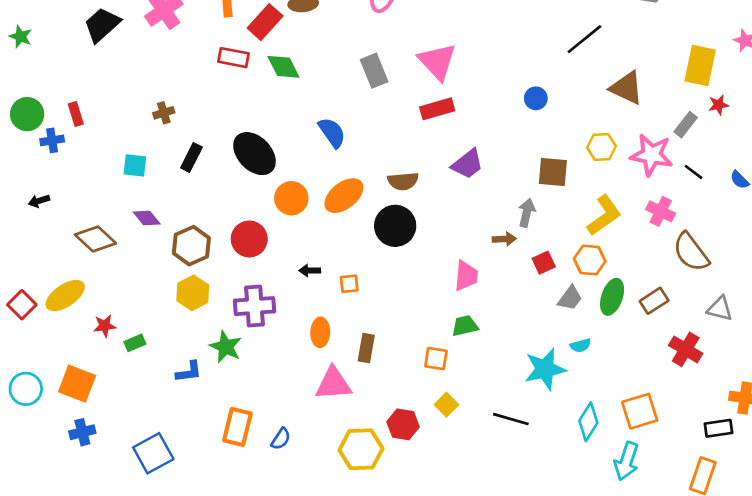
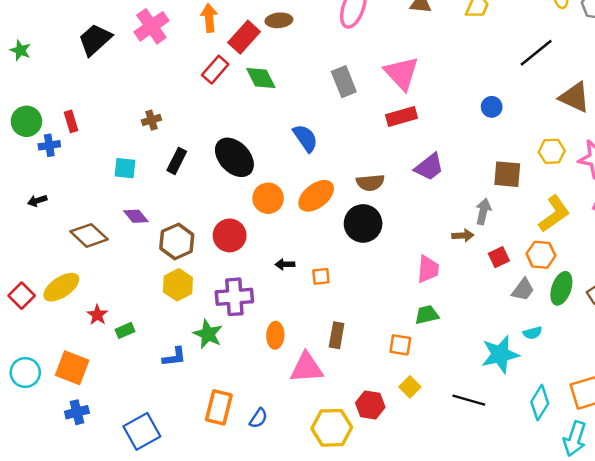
red rectangle: (233, 58) -> (215, 70), turned -60
red star: (105, 326) -> (97, 315), turned -30
orange ellipse: (320, 332) -> (275, 335), moved

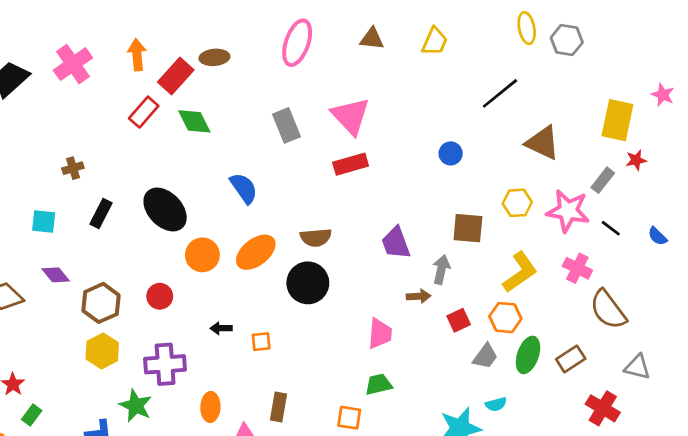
purple trapezoid: (429, 167) -> (396, 243), moved, turned 108
red circle: (230, 235) -> (160, 296), size x0.7
green rectangle: (125, 330) -> (32, 415), moved, turned -30

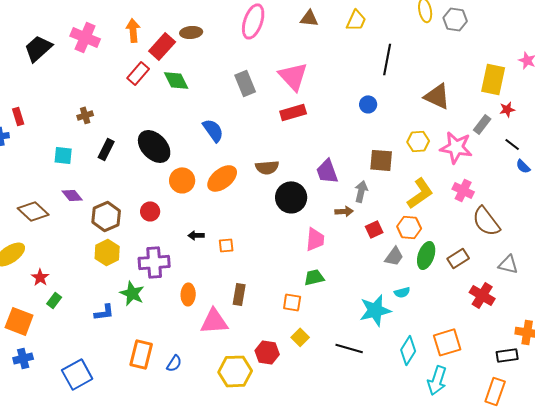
pink cross: (73, 64) -> (85, 37), turned -32
black line: (500, 93) -> (387, 59), moved, turned -40
black line: (611, 228) -> (512, 144), moved
black circle: (308, 283) -> (291, 197), moved

